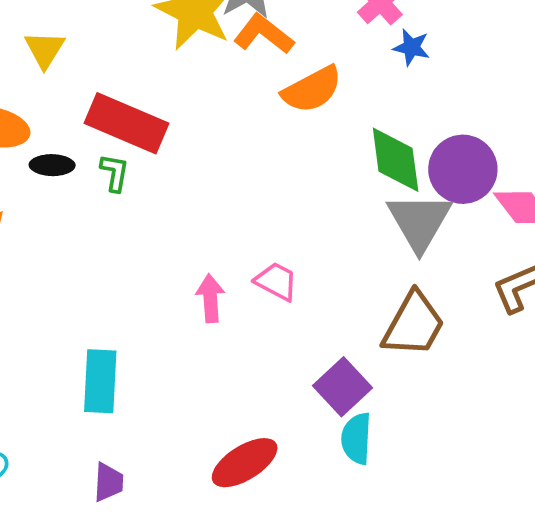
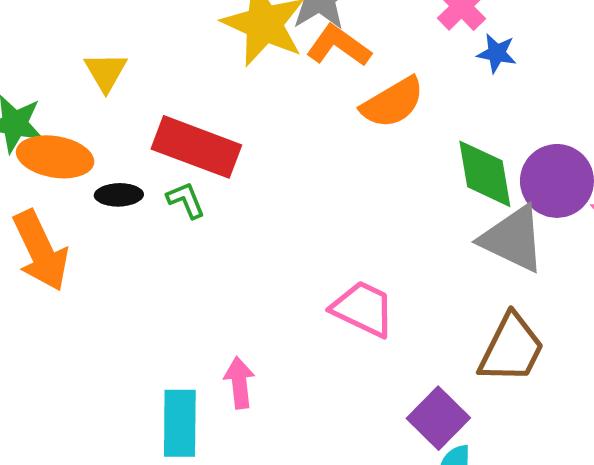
green L-shape: (115, 173) -> (186, 200), turned -30
gray triangle: (419, 222) -> (513, 239), turned -32
pink trapezoid: (276, 281) -> (363, 309), size x1.4
pink arrow: (210, 298) -> (239, 383), moved

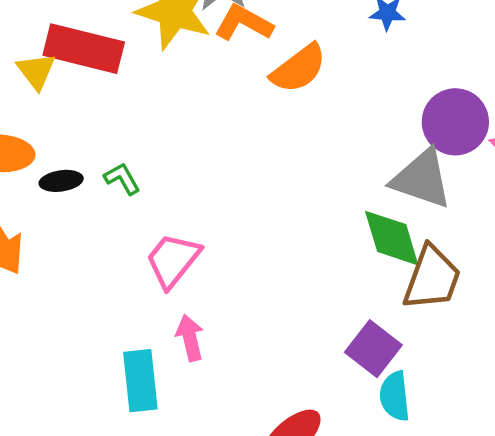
red rectangle: (196, 147) -> (84, 49), moved
green diamond: (485, 174) -> (392, 238), moved
pink trapezoid: (363, 309) -> (173, 260), moved, turned -70

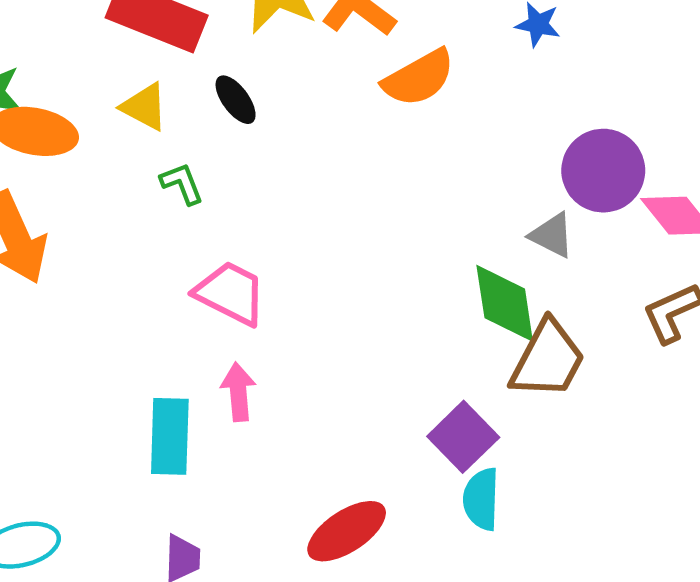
yellow triangle: (36, 71) -> (144, 107), moved, turned -33
gray triangle: (422, 179) -> (552, 235), size x0.6
black ellipse: (61, 181) -> (236, 100), moved, turned 54
pink trapezoid: (173, 260) -> (231, 293), turned 70

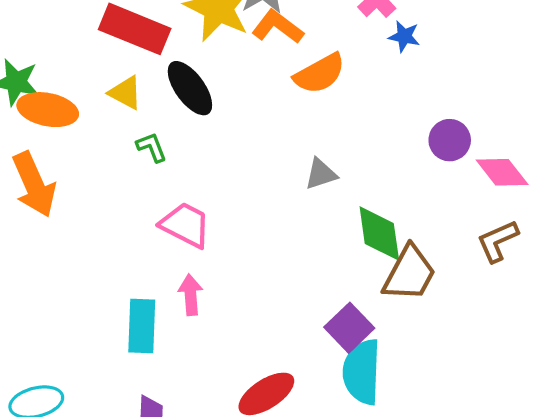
black ellipse: (236, 100) -> (190, 88), size x1.6
purple circle: (603, 171) -> (450, 140), size x0.7
gray triangle: (552, 235) -> (321, 174), moved, turned -45
cyan semicircle: (481, 499) -> (362, 372), size x1.5

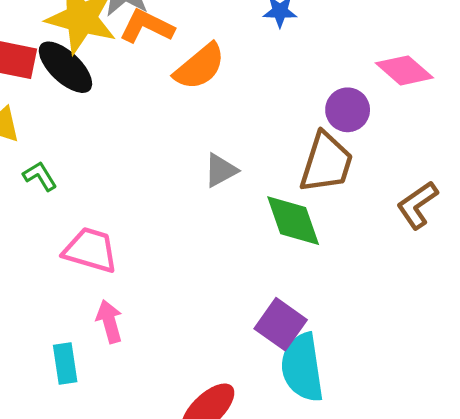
black ellipse: (190, 88) -> (65, 67), moved
pink diamond: (502, 172) -> (404, 70), moved
brown trapezoid: (409, 273) -> (326, 163), moved
cyan rectangle: (142, 326) -> (65, 363), size x0.7

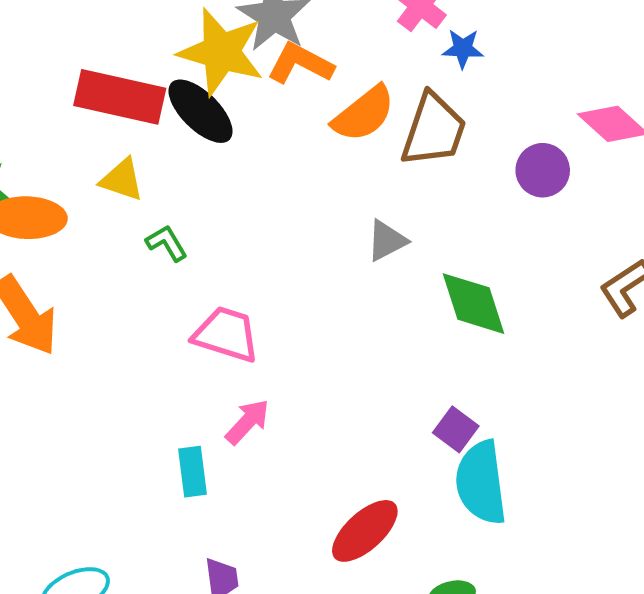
brown trapezoid: (326, 163) -> (434, 130), moved
pink arrow: (109, 322) -> (247, 422), turned 57
purple square: (281, 324) -> (456, 429), size x0.7

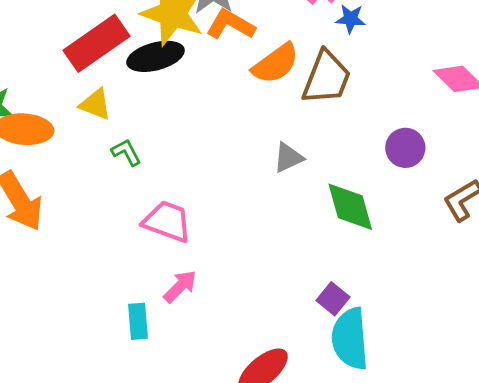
red rectangle: (120, 97) -> (97, 43), turned -50
black ellipse: (201, 111) -> (155, 56), turned -62
purple circle: (543, 170) -> (405, 148), moved

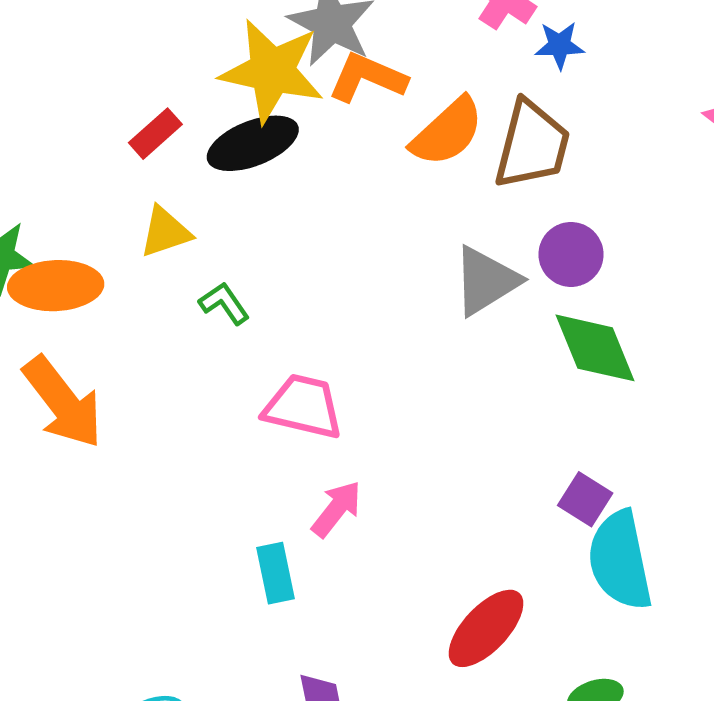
red rectangle: (97, 43) -> (155, 134), size x0.5
yellow triangle: (95, 104) -> (165, 232), turned -33
purple circle: (405, 148) -> (571, 254), moved
gray triangle: (288, 158) -> (486, 281), size x1.4

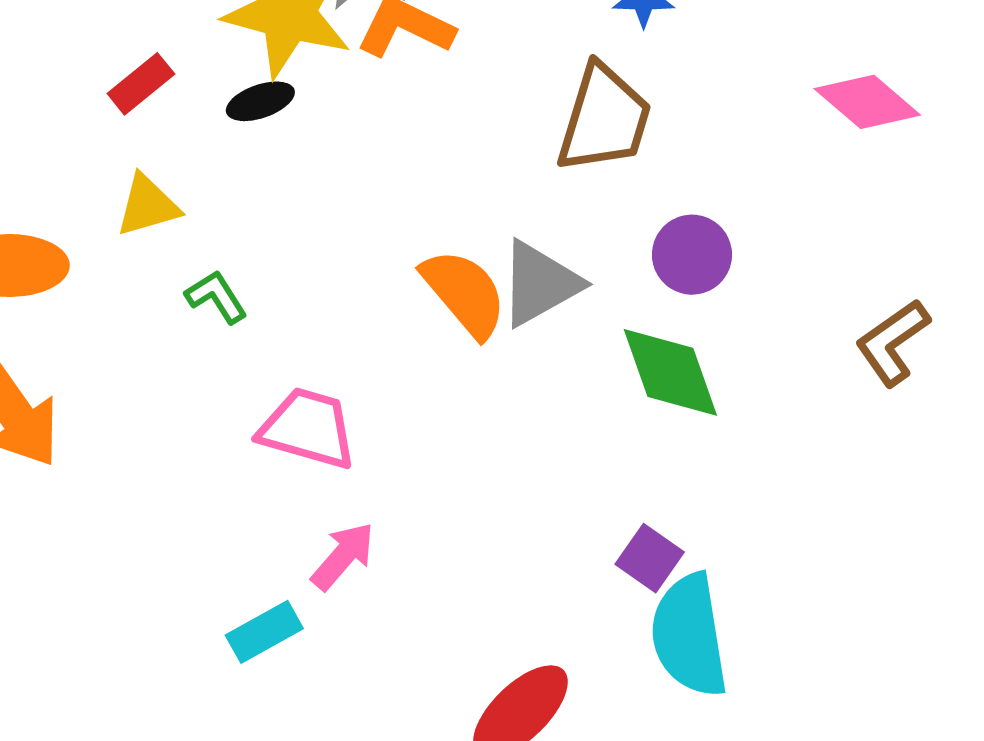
orange semicircle: (447, 132) -> (464, 293), moved, turned -90
black ellipse: (253, 143) -> (260, 101), size x0.6
purple circle: (571, 254) -> (692, 255), moved
cyan rectangle: (276, 573) -> (264, 632), turned 70

